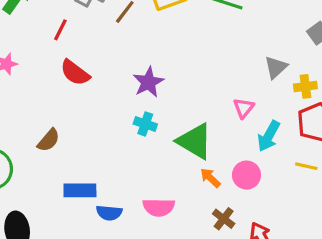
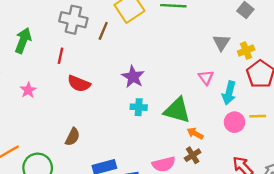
yellow line: (306, 166) -> (258, 116), moved
pink circle: (246, 175) -> (234, 122), moved
brown cross: (224, 219) -> (193, 155), moved, turned 35

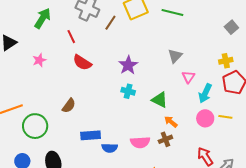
gray triangle: (221, 42) -> (175, 56), moved
red line: (60, 56) -> (71, 37), turned -48
green triangle: (177, 110) -> (160, 100), size x0.7

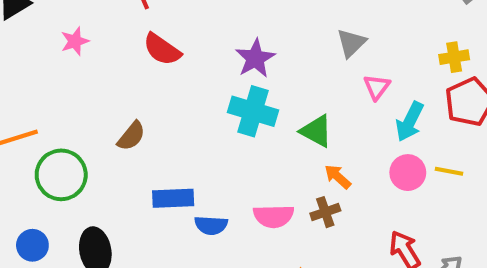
cyan cross: (128, 91) -> (253, 111), size x1.6

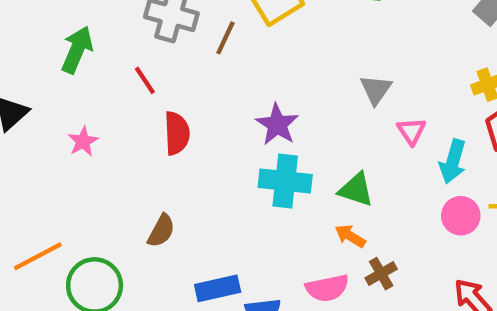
red semicircle: (162, 49) -> (177, 133), turned -117
orange arrow: (338, 177) -> (350, 236), moved

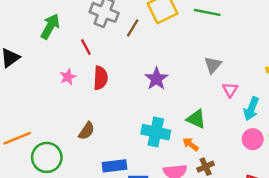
pink star: (83, 141) -> (68, 77), moved
cyan cross: (285, 181) -> (156, 132), moved

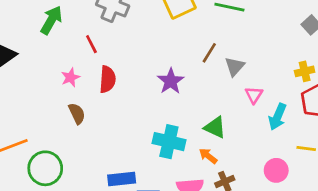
brown line: (133, 28) -> (209, 53), moved
brown semicircle: (87, 131) -> (77, 114), moved, turned -60
pink circle: (253, 139) -> (276, 170), moved

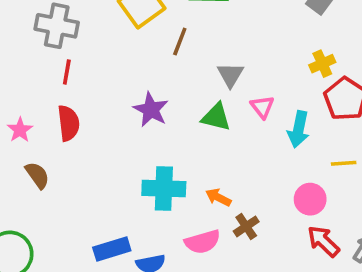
red line: (91, 44) -> (67, 72), moved, turned 48
brown line: (209, 53) -> (180, 41), moved
green triangle: (215, 127) -> (216, 117), moved

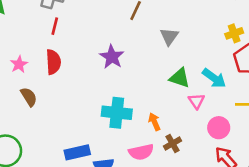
pink triangle: (262, 107) -> (196, 101), moved
green triangle: (216, 117) -> (180, 78), moved
cyan arrow: (298, 129) -> (214, 78), turned -70
orange arrow: (218, 197) -> (154, 122), turned 36

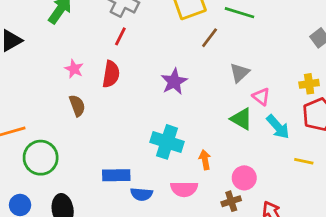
pink star: (19, 64) -> (74, 69), turned -30
pink triangle: (196, 101) -> (261, 97), moved, turned -30
pink circle: (219, 128) -> (244, 178), moved
brown cross: (172, 144) -> (231, 201), moved

